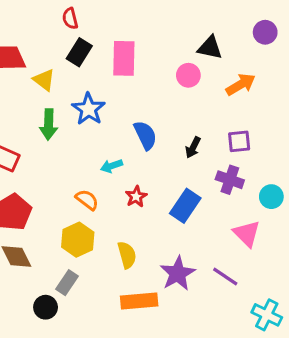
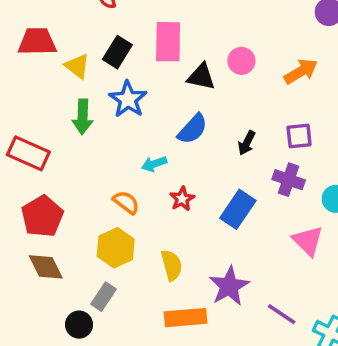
black triangle: (210, 48) -> (201, 77), moved
black rectangle: (79, 52) -> (117, 52), moved
blue semicircle: (145, 135) -> (193, 129), turned 68
purple line: (225, 276) -> (282, 314), moved

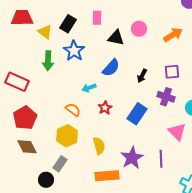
pink rectangle: (168, 42) -> (97, 18), size x0.6
purple line: (282, 314) -> (161, 159), moved, turned 54

